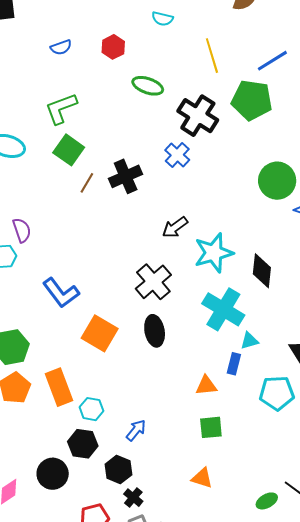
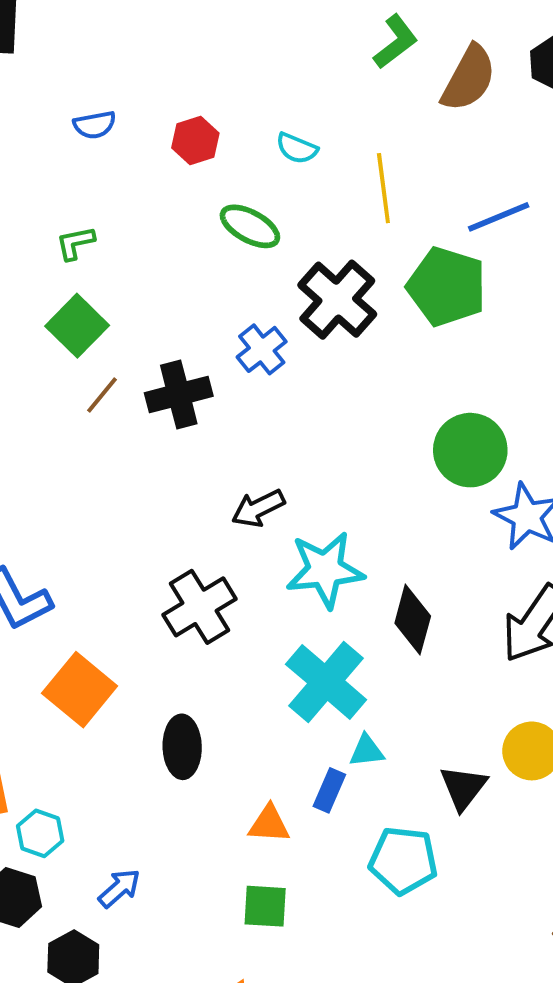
cyan semicircle: (162, 19) -> (297, 148), moved
green L-shape: (61, 108) -> (75, 243), size x0.6
blue cross: (177, 155) -> (262, 349), moved
black ellipse: (155, 331) -> (182, 747), moved

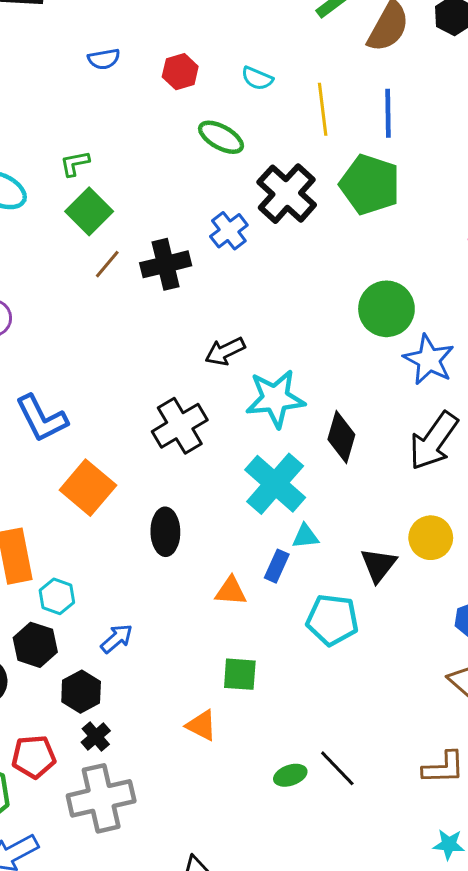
blue line: (499, 217) -> (388, 113), moved, turned -69
green L-shape: (75, 243) -> (75, 163), moved
green square: (265, 906) -> (240, 674), moved

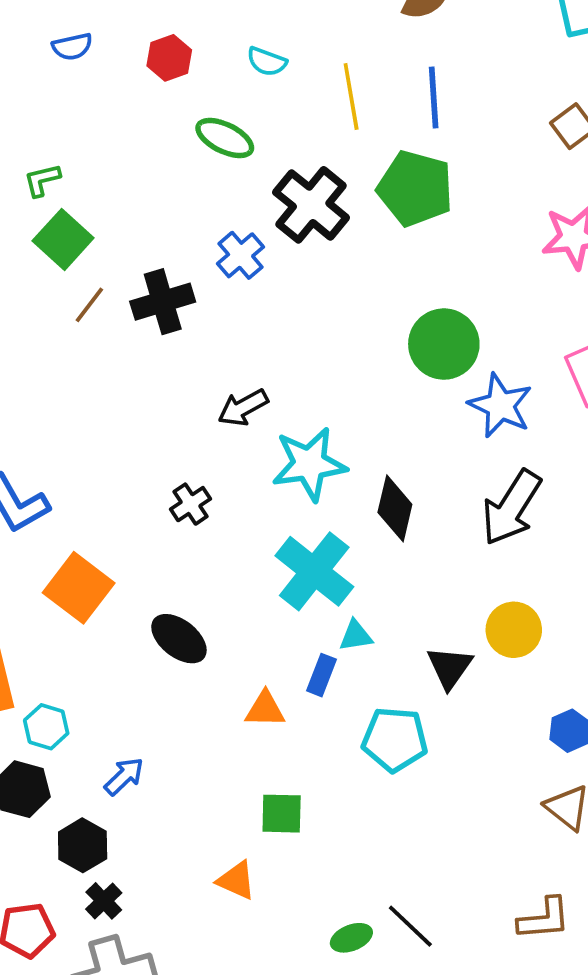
black cross: (180, 426) -> (190, 504), size x0.6
black ellipse: (165, 532) -> (179, 639), turned -48

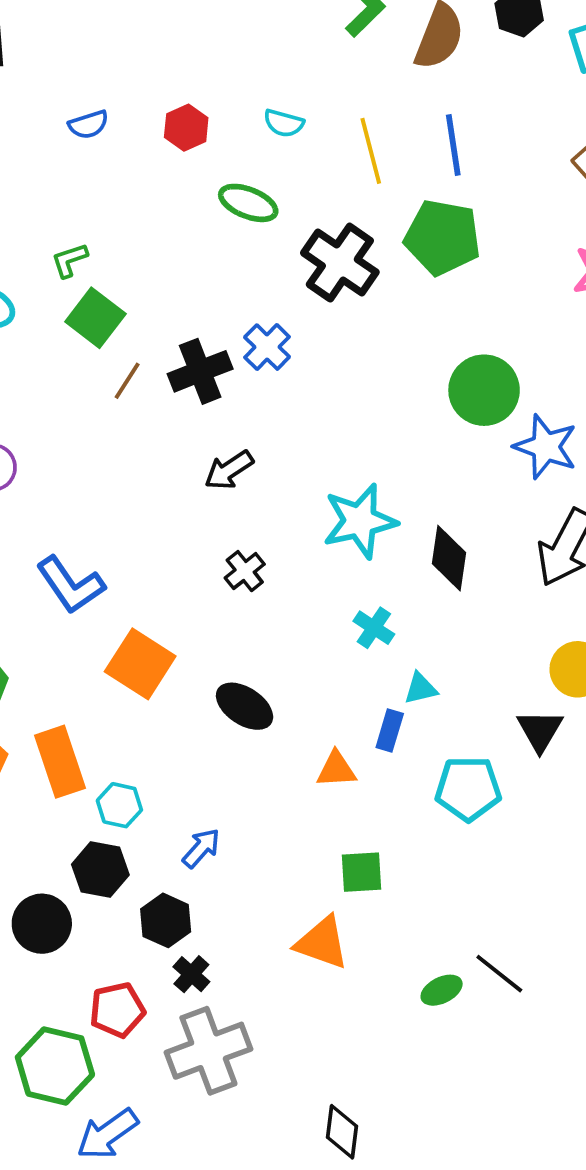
blue cross: (241, 255) -> (267, 347), moved
black arrow: (243, 408) -> (229, 470), moved
cyan cross: (314, 571) -> (374, 628), size x0.5
black triangle: (450, 667) -> (540, 730), moved
orange triangle: (236, 880) -> (322, 943), size x1.4

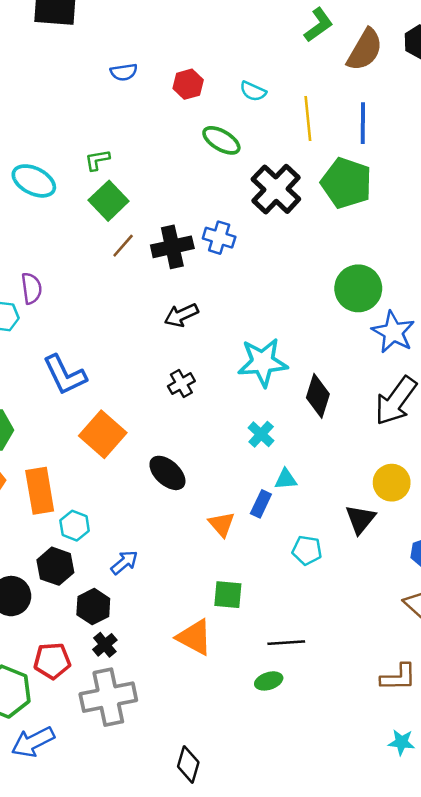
blue cross: (267, 347) -> (219, 238), turned -36
orange triangle: (336, 770) -> (222, 524), turned 44
cyan pentagon: (468, 789) -> (307, 550), size x0.7
black line: (499, 974) -> (286, 643), moved, turned -51

